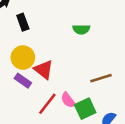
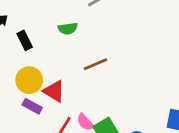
green semicircle: (81, 29) -> (68, 29), moved
brown line: (101, 78) -> (95, 64), moved

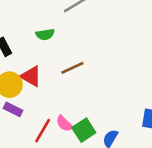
red triangle: (54, 91) -> (31, 76), moved

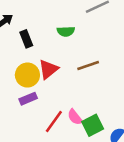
red triangle: (31, 76) -> (48, 69), turned 45
purple rectangle: (13, 109) -> (28, 99), turned -56

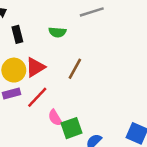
brown line: (88, 66) -> (75, 69), turned -50
red line: (54, 121) -> (37, 97), moved

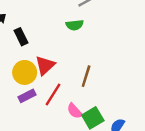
green semicircle: (57, 32) -> (75, 25), moved
brown line: (75, 69) -> (86, 76), moved

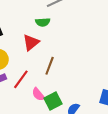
red triangle: (45, 65) -> (31, 42), moved

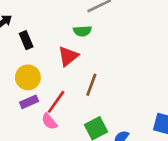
pink semicircle: (38, 94) -> (49, 121), moved

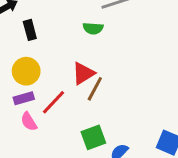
red triangle: (68, 56) -> (83, 73), moved
pink semicircle: (49, 121) -> (29, 122), moved

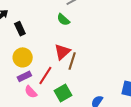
green semicircle: (93, 28) -> (63, 20), turned 48
green square: (93, 137) -> (63, 93), moved

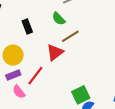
black rectangle: (20, 29) -> (27, 26), moved
brown line: (72, 61) -> (70, 36), moved, turned 36
green square: (63, 93) -> (81, 95), moved

